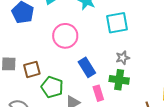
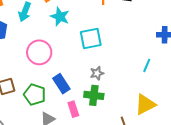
green pentagon: (52, 87) -> (35, 95), moved

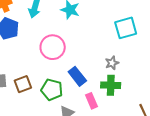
cyan square: (91, 38) -> (126, 28), moved

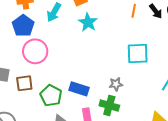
pink circle: (53, 47) -> (35, 51), moved
blue rectangle: (77, 76) -> (79, 89), turned -48

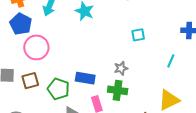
cyan square: (138, 53) -> (138, 35), size x0.6

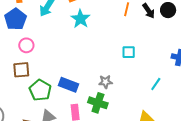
pink circle: (36, 47) -> (26, 45), size x0.6
brown square: (30, 81) -> (21, 70), moved

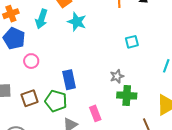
brown square: (21, 70) -> (30, 98), moved
blue rectangle: (68, 85) -> (69, 80), moved, turned 72
green cross: (98, 103) -> (127, 96), moved

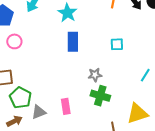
blue rectangle: (69, 80) -> (73, 42), moved
green pentagon: (56, 101) -> (20, 98), moved

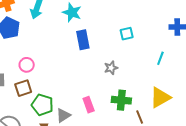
pink circle: (14, 41) -> (27, 65), moved
green cross: (100, 96) -> (121, 100), moved

